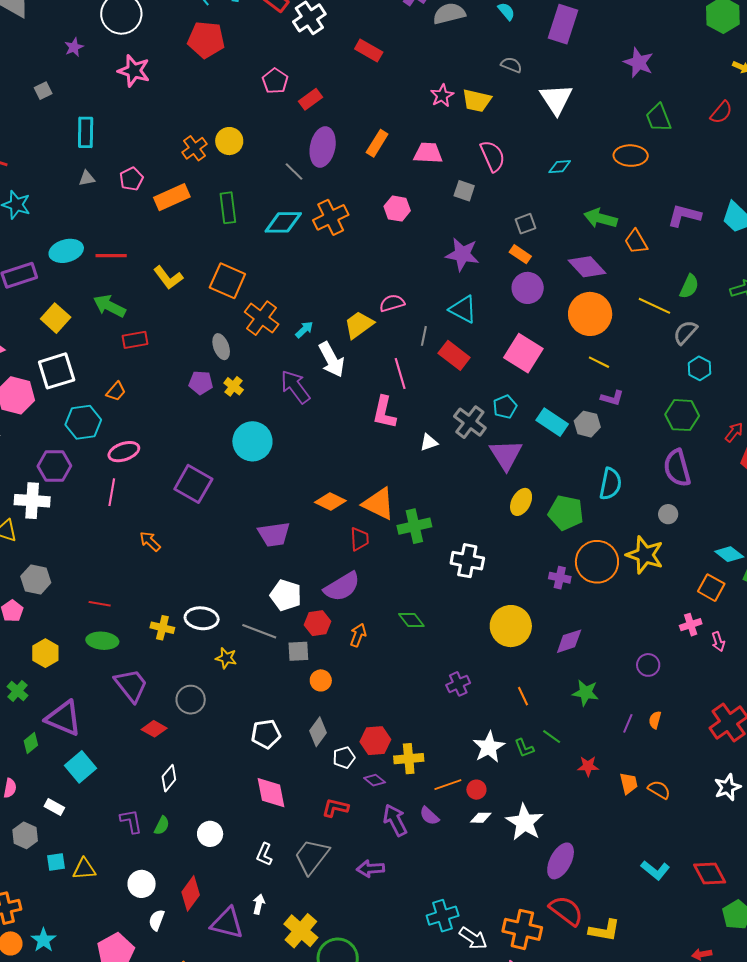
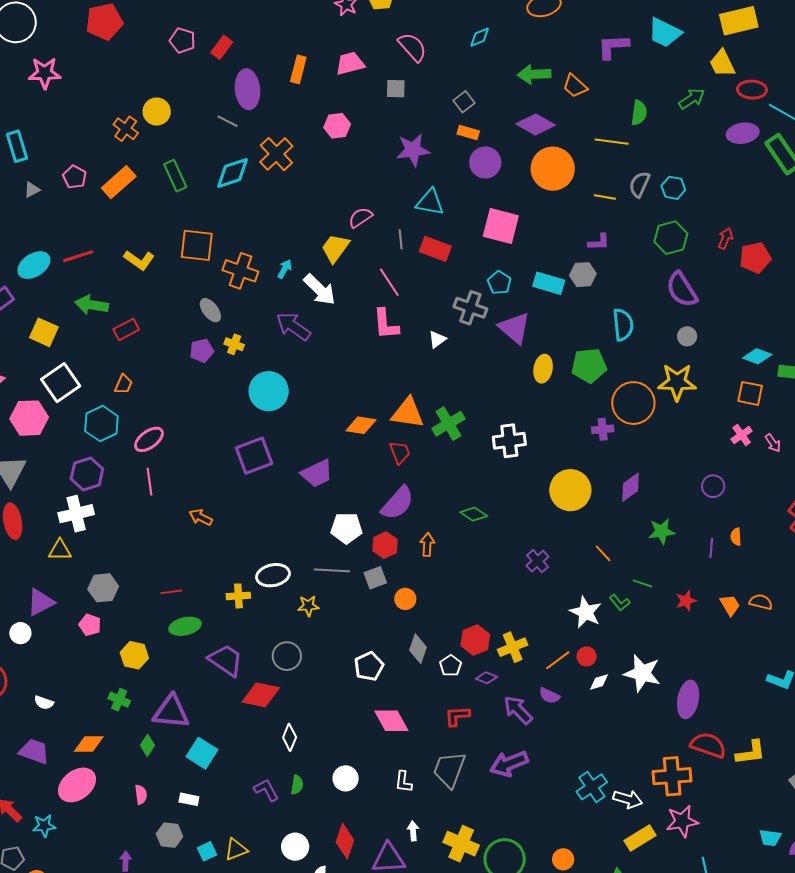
gray semicircle: (685, 332) -> (640, 184), moved
yellow line: (599, 362) -> (605, 197), moved
purple square: (193, 484) -> (254, 456), moved, turned -33
red diamond: (154, 729) -> (261, 695), size x1.5
purple arrow: (370, 869) -> (509, 764), size x1.4

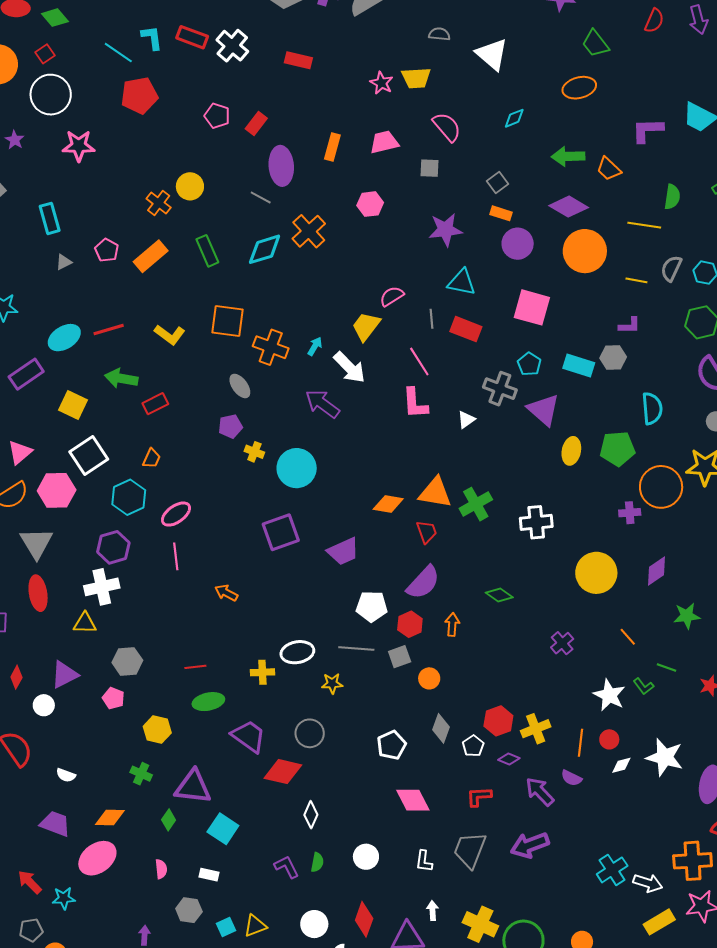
yellow cross: (234, 344) -> (254, 452), moved
orange line: (558, 660) -> (580, 743), turned -48

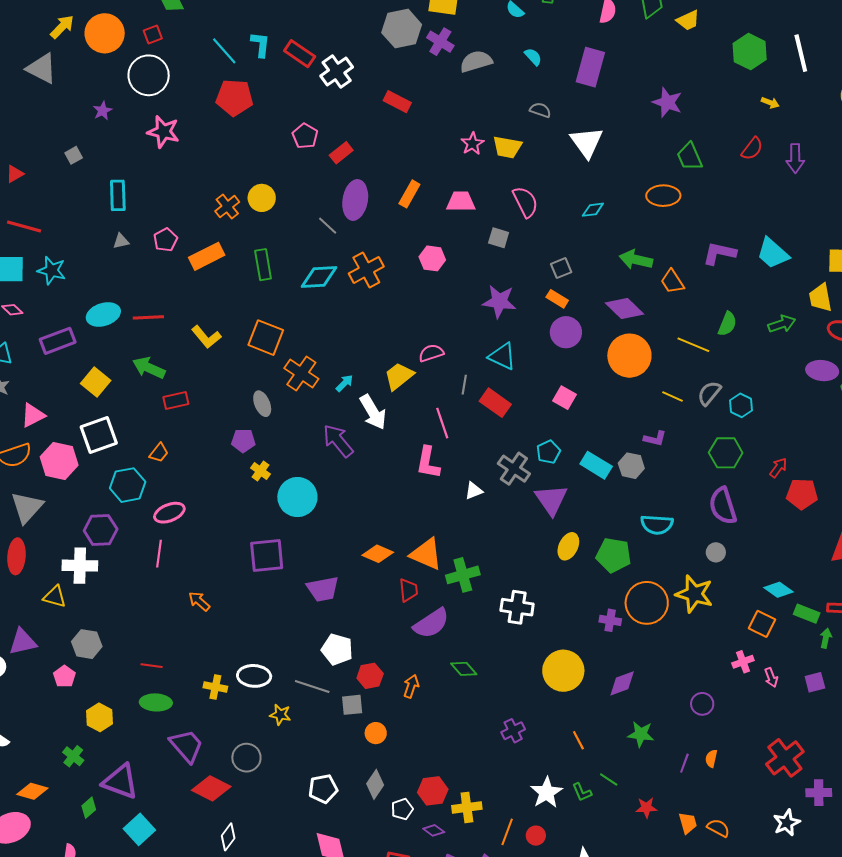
pink square: (532, 307) -> (564, 398), size x0.6
cyan semicircle: (652, 408) -> (657, 525), turned 84
purple semicircle: (423, 582) -> (431, 623), moved

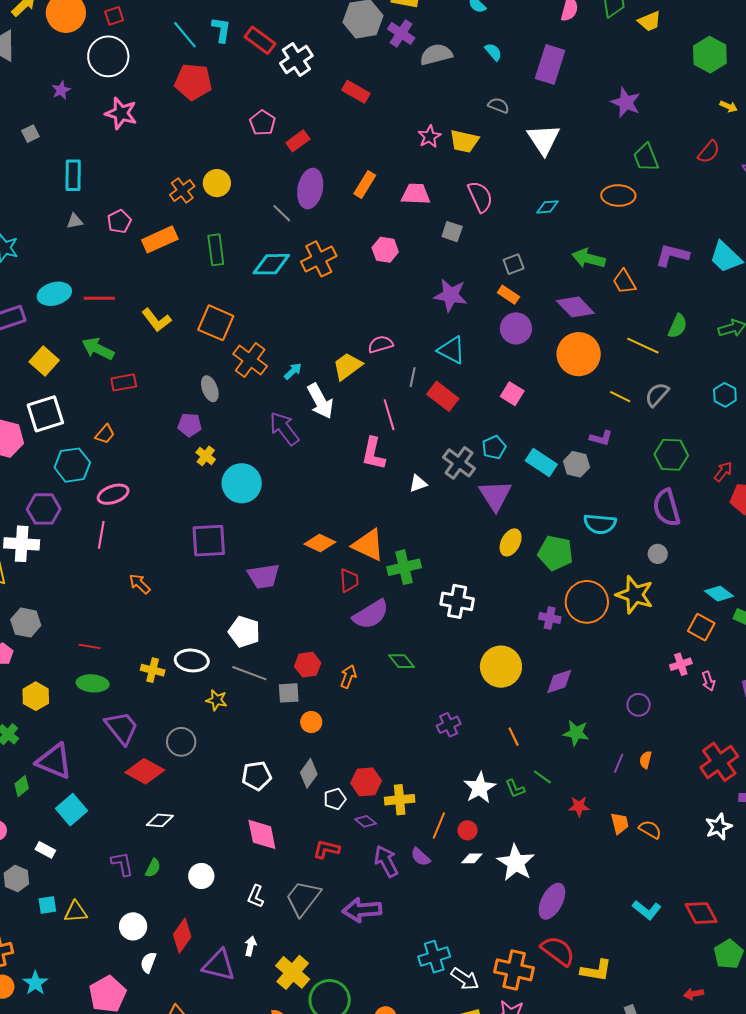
cyan hexagon: (741, 405) -> (725, 395), moved
white pentagon: (337, 649) -> (244, 632), moved
white diamond: (228, 837) -> (160, 820), turned 56

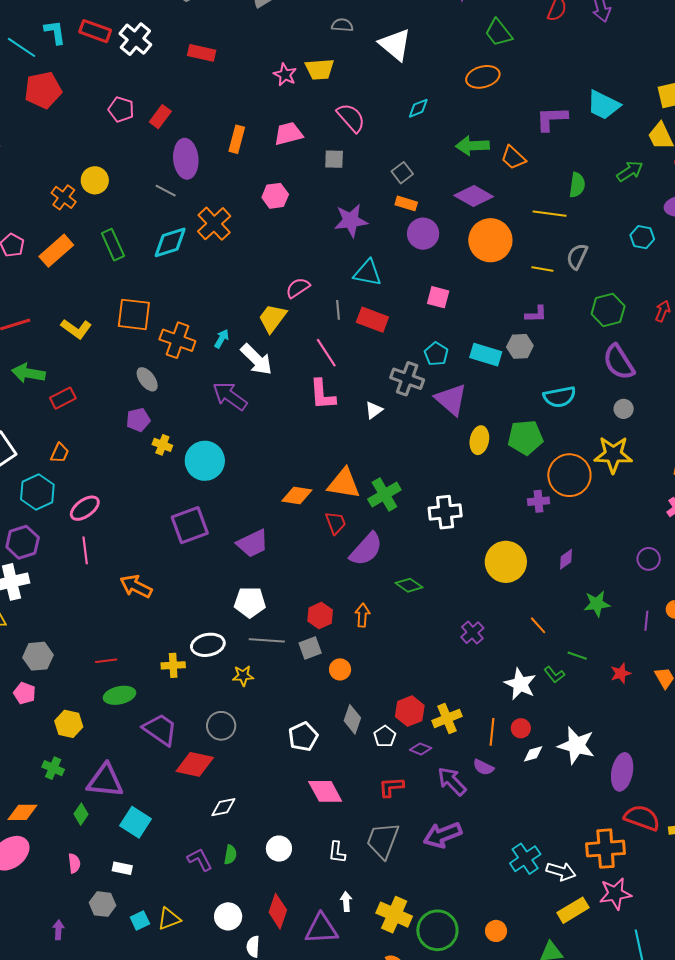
orange arrow: (140, 584) -> (136, 586), size x1.4
purple diamond: (559, 681) -> (566, 559), size x0.7

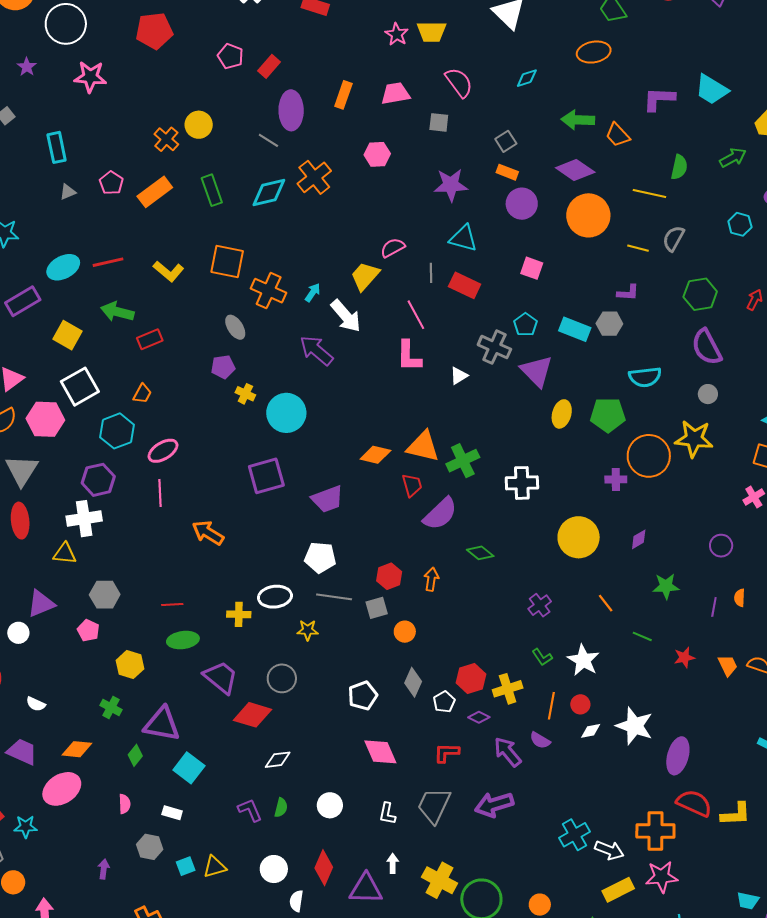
green L-shape: (554, 675) -> (542, 657), moved

